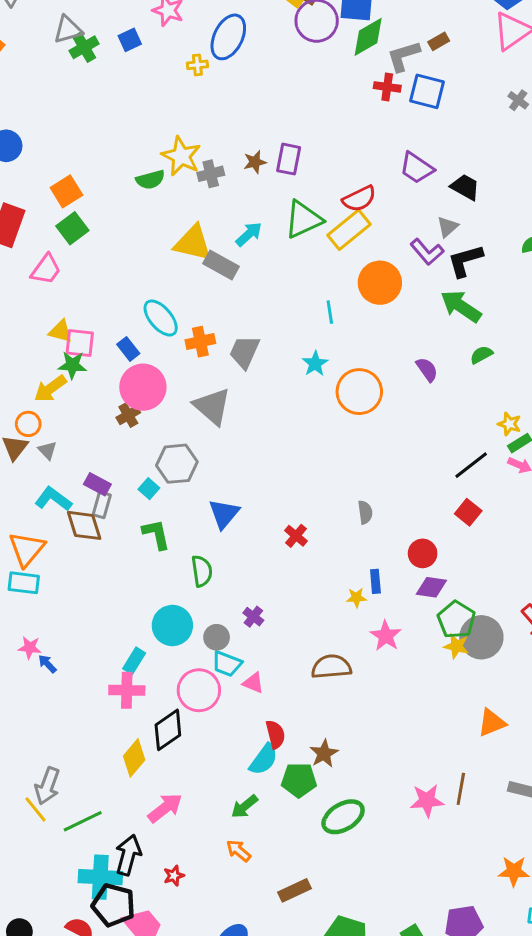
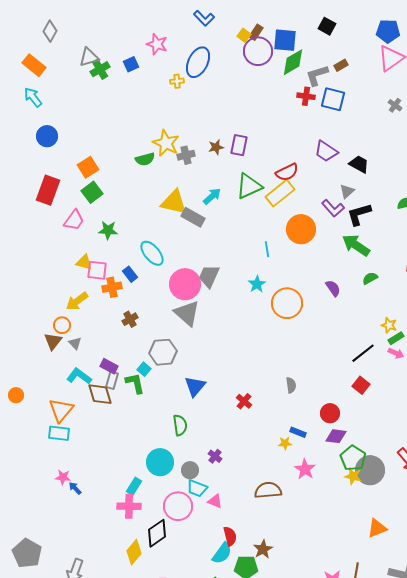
orange cross: (200, 342) -> (112, 287), moved
green star: (72, 365) -> (108, 230), moved
pink circle: (143, 387) -> (185, 284), moved
green L-shape: (156, 534) -> (135, 383), moved
blue rectangle: (375, 581) -> (298, 432), turned -63

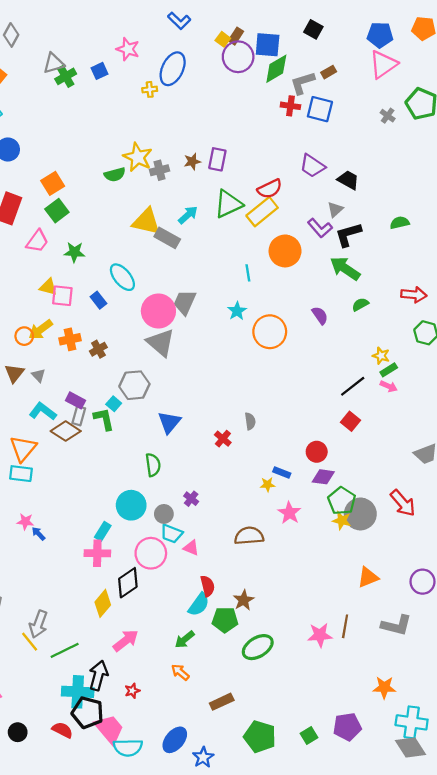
orange cross: (112, 287) -> (70, 339), moved
orange circle: (62, 325) -> (24, 336), moved
gray semicircle: (291, 385) -> (250, 421), moved
brown diamond: (100, 394) -> (66, 431), turned -40

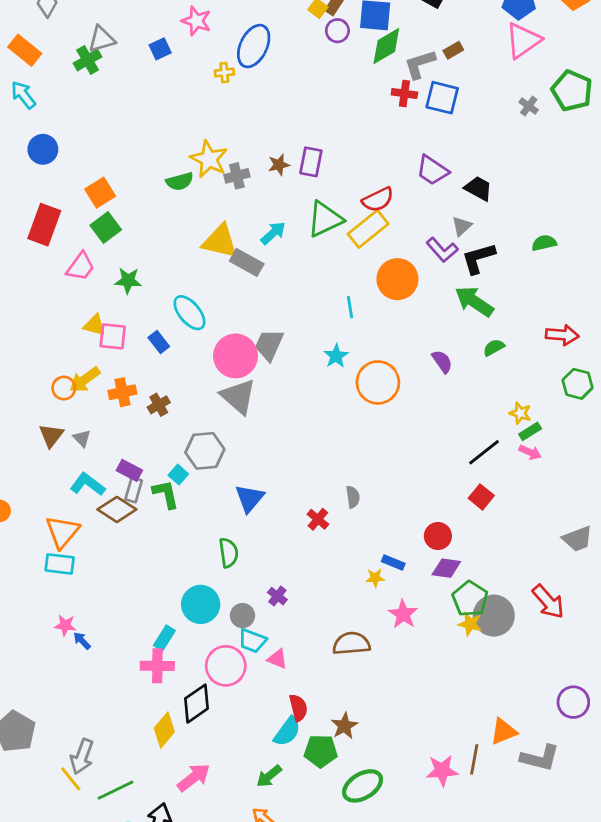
purple circle: (238, 57) -> (337, 31), size x0.6
green cross: (66, 76) -> (88, 60), moved
orange triangle: (368, 577) -> (504, 731), moved

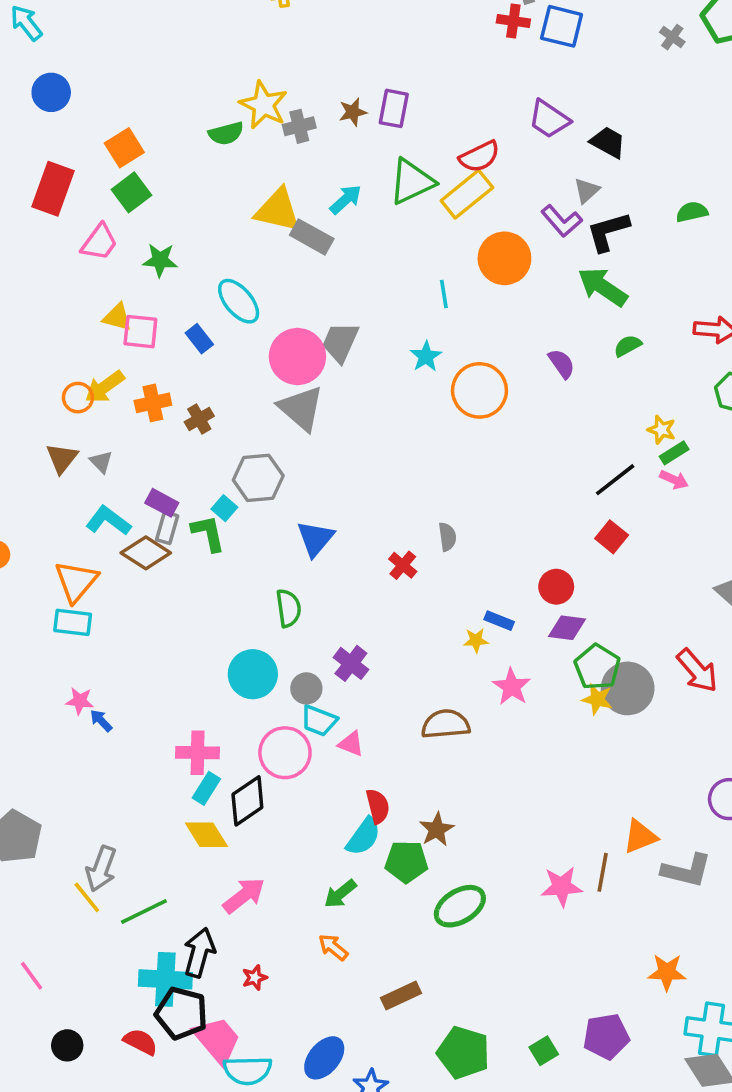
purple cross: (277, 596) -> (351, 663), size x1.4
cyan rectangle: (164, 638) -> (206, 788), moved
yellow diamond: (164, 730) -> (206, 835), turned -72

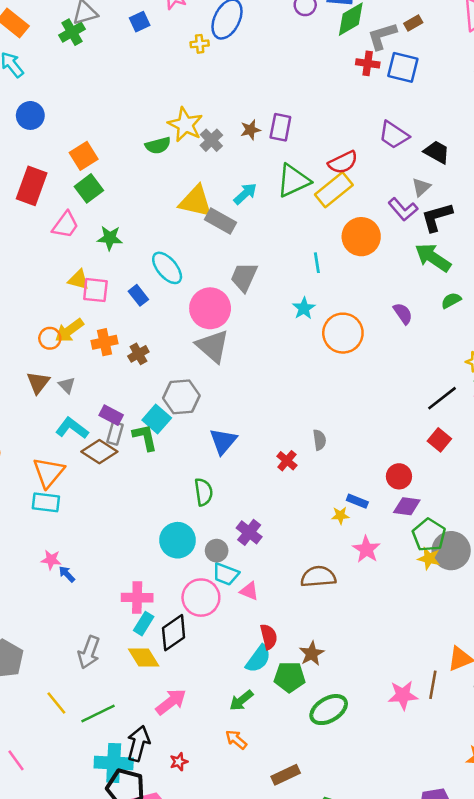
gray cross: (299, 126) -> (211, 140), turned -30
gray trapezoid: (340, 342) -> (244, 277), moved
cyan square: (224, 508) -> (157, 419), size x1.5
gray arrow: (101, 869) -> (89, 652), moved

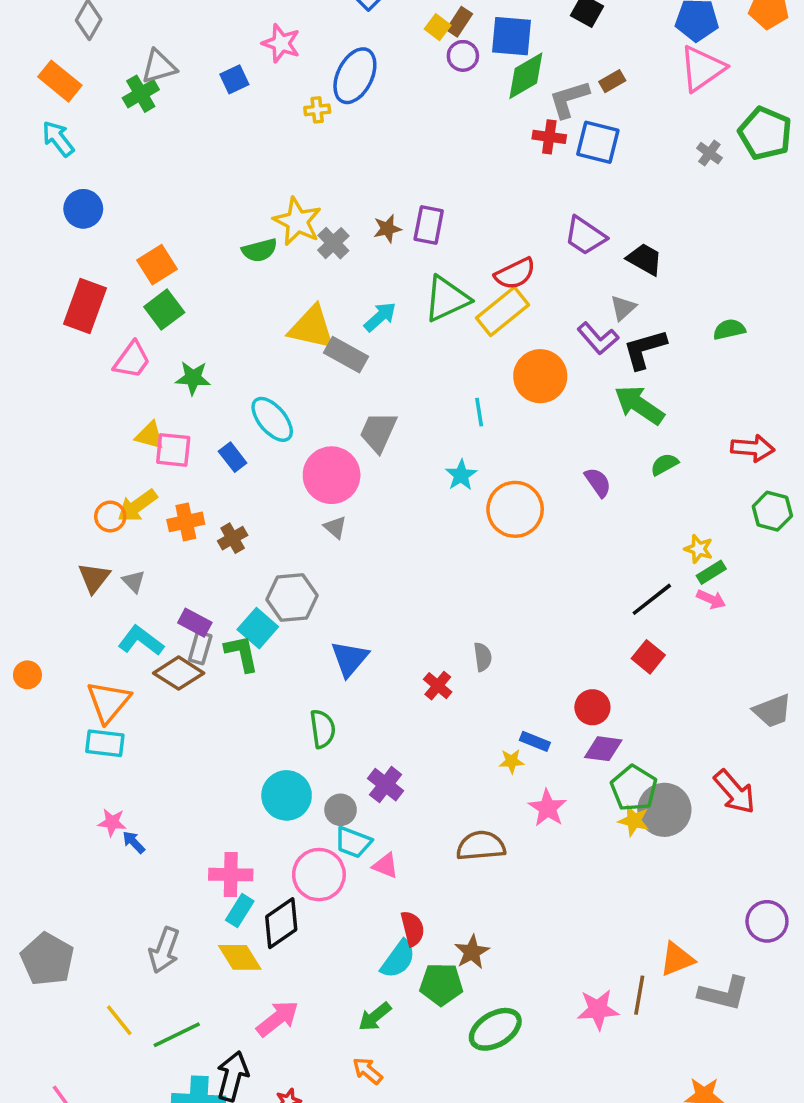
gray triangle: (213, 346) -> (335, 527), size x0.5

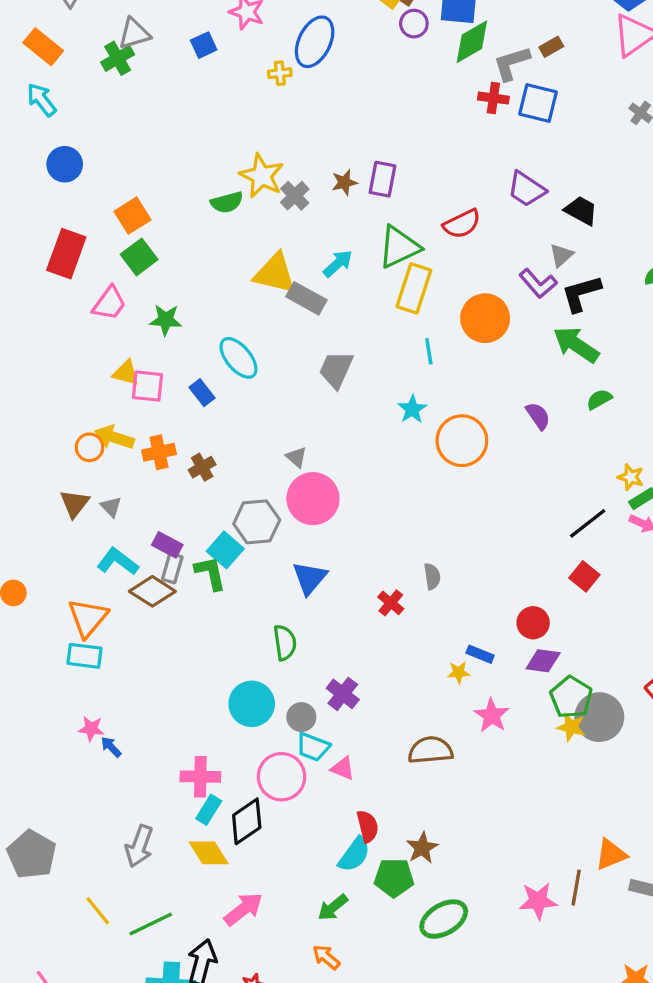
yellow rectangle: (502, 311) -> (414, 288), moved, turned -33
pink circle: (332, 475) -> (313, 499), moved
yellow arrow: (137, 506) -> (114, 437), turned 54

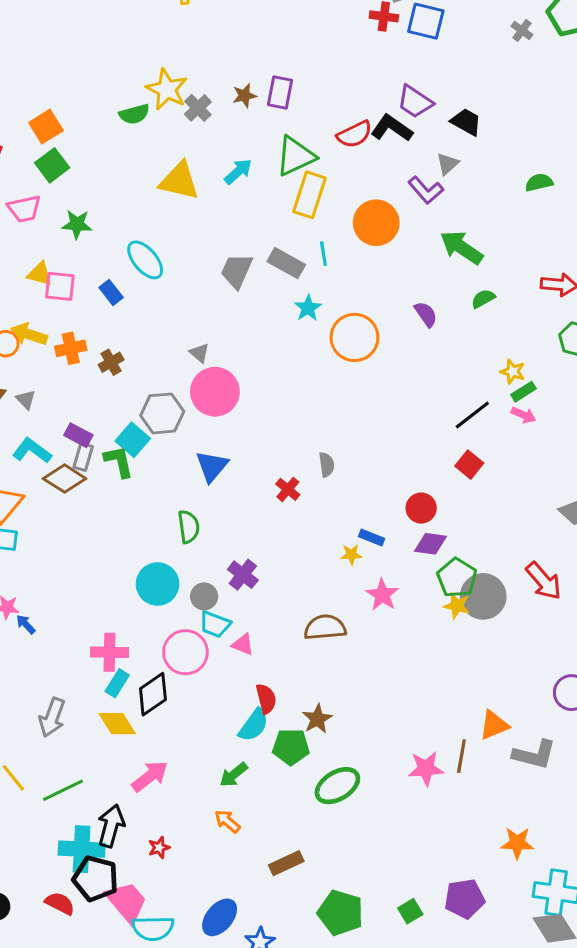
black L-shape: (581, 293) -> (392, 128), moved, turned 51
gray rectangle: (306, 298) -> (286, 263), moved
pink trapezoid: (109, 303) -> (24, 209), turned 42

